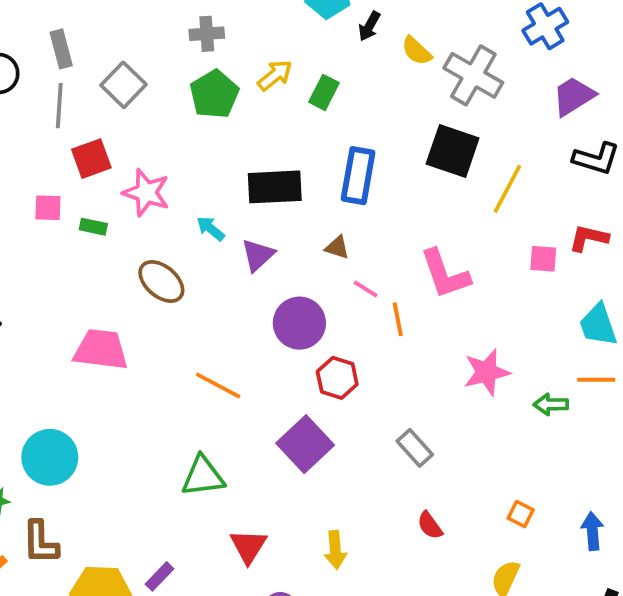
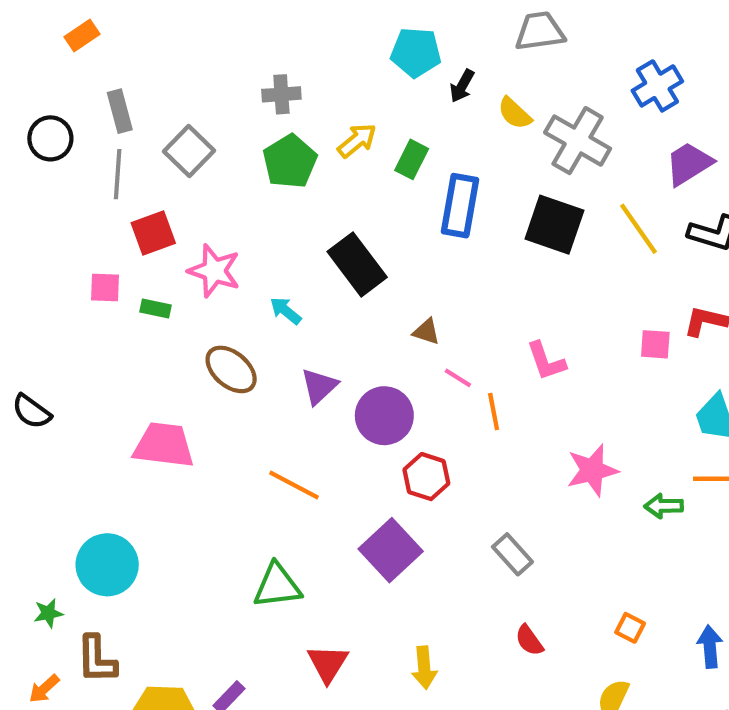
blue rectangle: (358, 176) -> (460, 206), moved
black rectangle: (275, 187) -> (357, 264), turned 56
yellow line: (507, 189) -> (638, 229), moved, turned -63
purple triangle: (258, 255) -> (319, 386), moved
pink L-shape: (445, 274) -> (546, 361), size x0.7

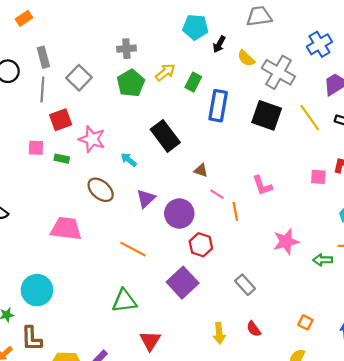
yellow arrow: (424, 668) -> (219, 333), moved

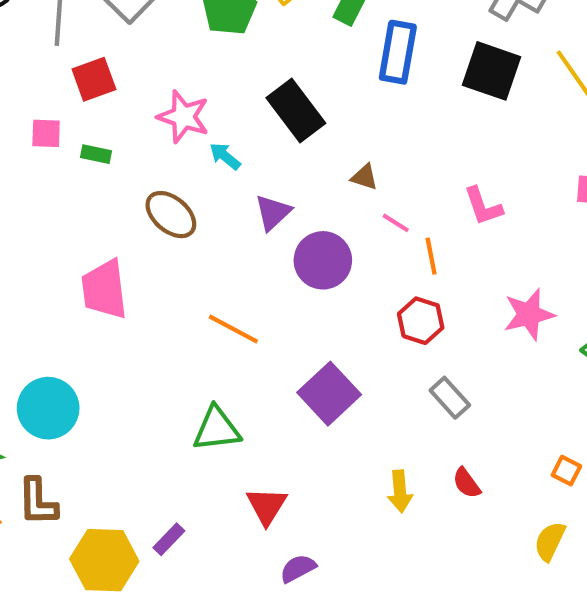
pink star: (92, 139) -> (183, 117), moved
purple triangle: (146, 198) -> (273, 212), moved
pink trapezoid: (66, 229) -> (104, 289), turned -104
red hexagon: (201, 245) -> (421, 321), moved

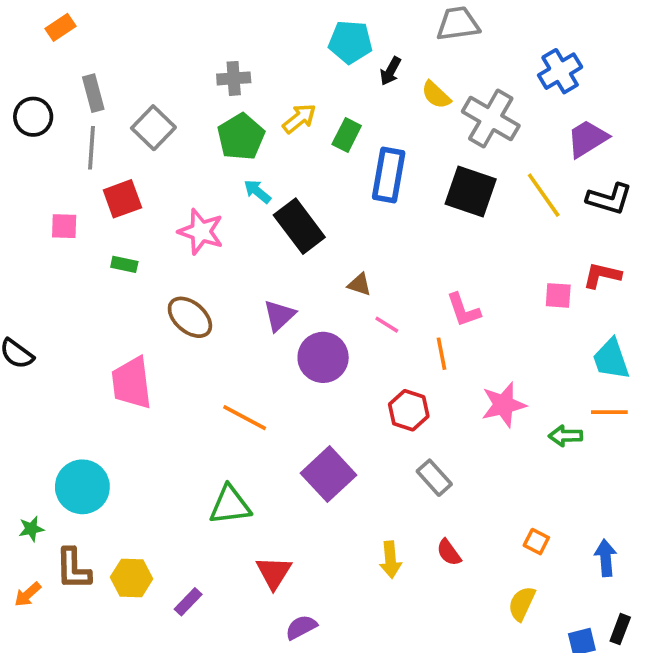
pink square: (46, 133) -> (64, 226), moved
cyan arrow: (225, 156) -> (257, 191), moved
orange line: (431, 256) -> (442, 354), moved
yellow hexagon: (104, 560) -> (132, 578), moved, size x0.7

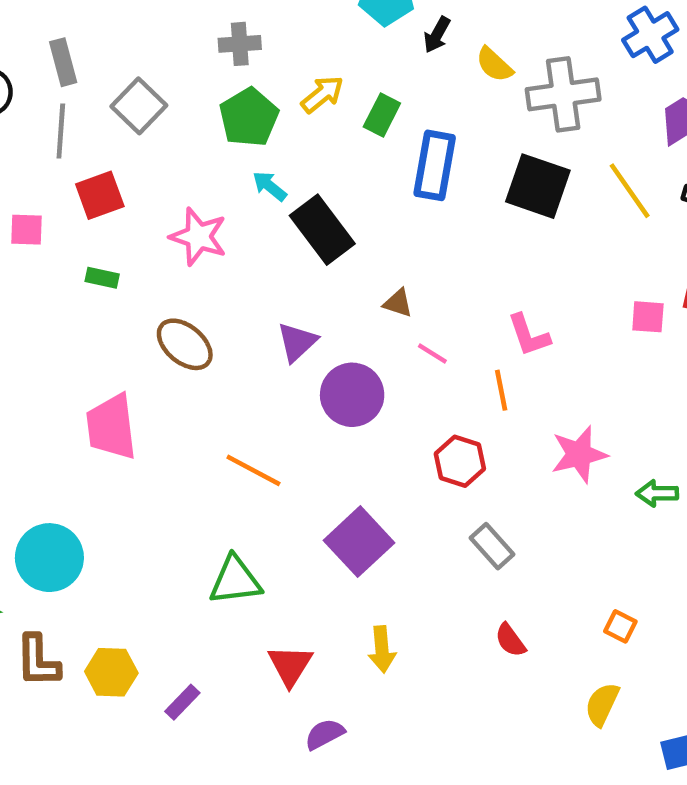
gray cross: (491, 119) -> (563, 94), turned -38
yellow arrow: (390, 560) -> (382, 649), moved

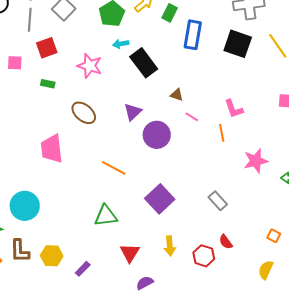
cyan arrow: (270, 186) -> (121, 44), turned -49
red hexagon: (460, 461) -> (204, 256), moved

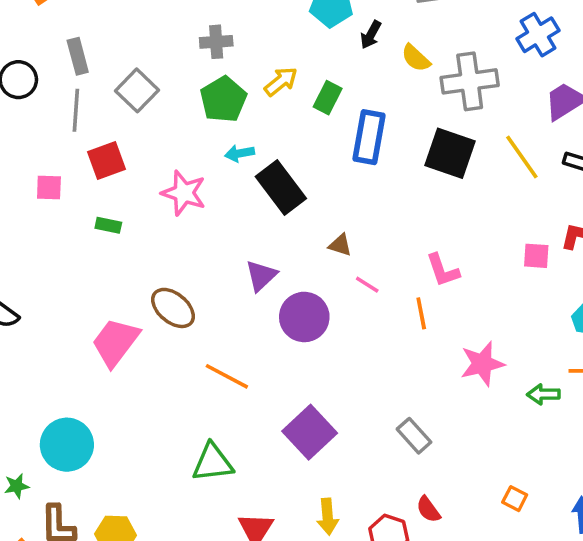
brown ellipse: (84, 113) -> (173, 308), moved
pink trapezoid: (52, 149) -> (115, 342), turned 44

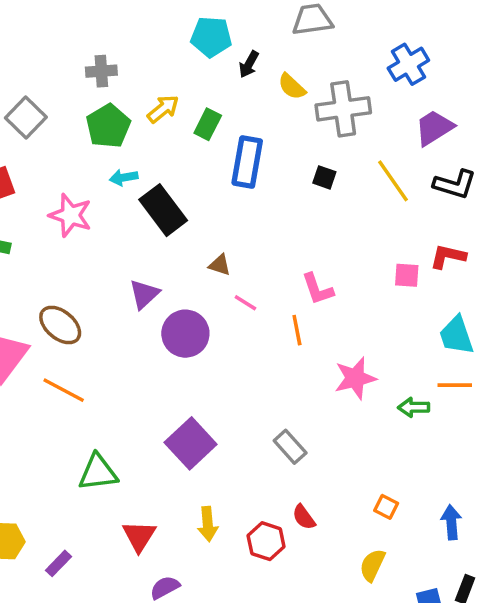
black square: (450, 153) -> (324, 177), size x0.5
orange line: (227, 376) -> (64, 390), moved

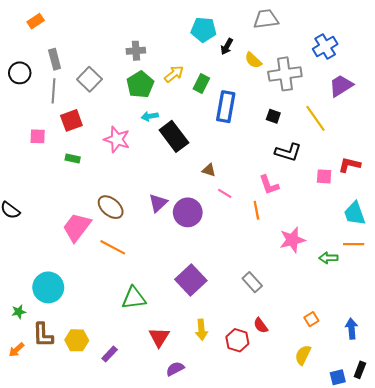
black L-shape: (455, 184) -> (288, 152), moved
purple triangle: (144, 294) -> (158, 203), moved
orange square: (386, 507) -> (311, 319), turned 32

